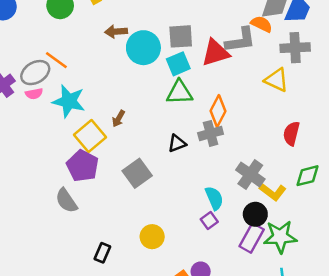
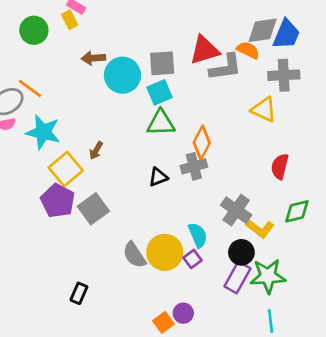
red triangle: (216, 53) -> (204, 50), moved
gray square: (137, 173) -> (93, 209), moved
gray semicircle: (66, 201) -> (134, 255), moved
yellow circle: (152, 237) -> (165, 252), moved, size x1.4

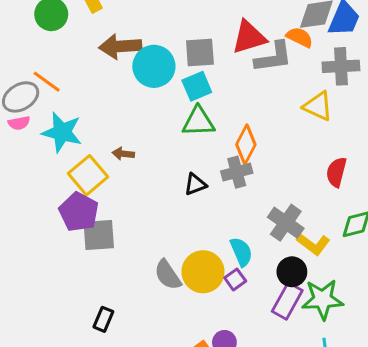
brown arrow: (93, 58) -> (120, 46), size x1.5
brown arrow: (96, 151) -> (123, 154), turned 66
gray square: (93, 209) -> (99, 235), moved, turned 32

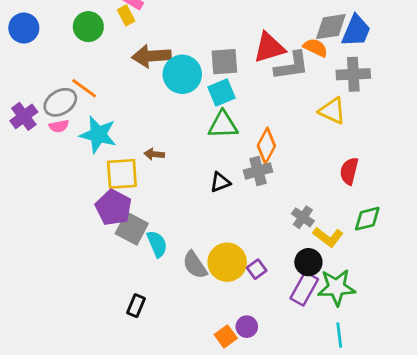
yellow square: (88, 175) -> (122, 174), turned 36
gray cross: (286, 223) -> (303, 217), size x0.7
gray square: (99, 235) -> (132, 229), turned 32
cyan semicircle: (241, 252) -> (157, 244), moved

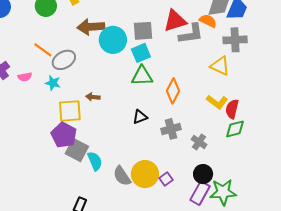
gray ellipse: (60, 102) -> (64, 60), moved
cyan star: (98, 135) -> (53, 83), size x0.6
gray cross: (258, 171) -> (171, 129), moved
green diamond: (367, 219) -> (235, 129), moved
yellow L-shape: (328, 237) -> (217, 102), moved

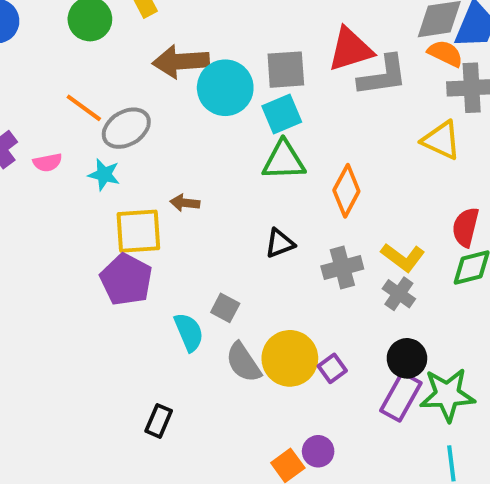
orange semicircle: (208, 21) -> (445, 53), moved
yellow L-shape: (217, 102) -> (403, 257), moved
gray square: (77, 150) -> (225, 308), moved, size x0.6

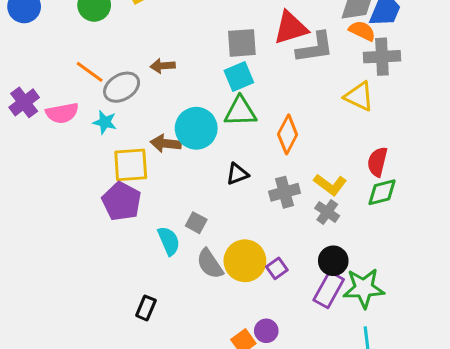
brown arrow: (181, 61) -> (163, 66), moved, size x0.6
cyan circle: (225, 88) -> (196, 128), moved
pink semicircle: (47, 162) -> (62, 113), size x1.5
brown arrow: (185, 203) -> (166, 143), size x1.4

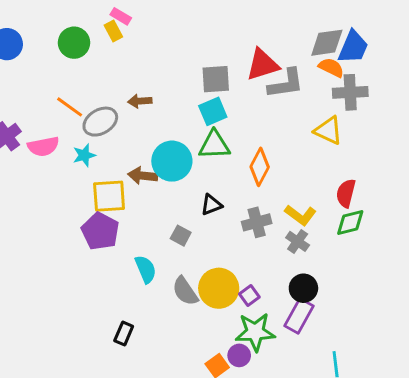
cyan star: (105, 122) -> (84, 155), turned -30
gray square: (196, 223) -> (181, 236), moved
green star: (364, 288) -> (255, 332), moved

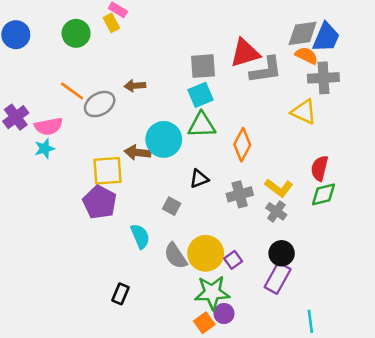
cyan star: (84, 155) -> (45, 149), moved
green star: (255, 332) -> (212, 293), moved

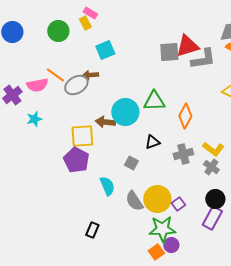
gray square: (203, 66) -> (169, 52), moved
brown arrow: (135, 86) -> (90, 75), moved
cyan square: (200, 95) -> (105, 50), moved
pink semicircle: (49, 126) -> (37, 85), moved

